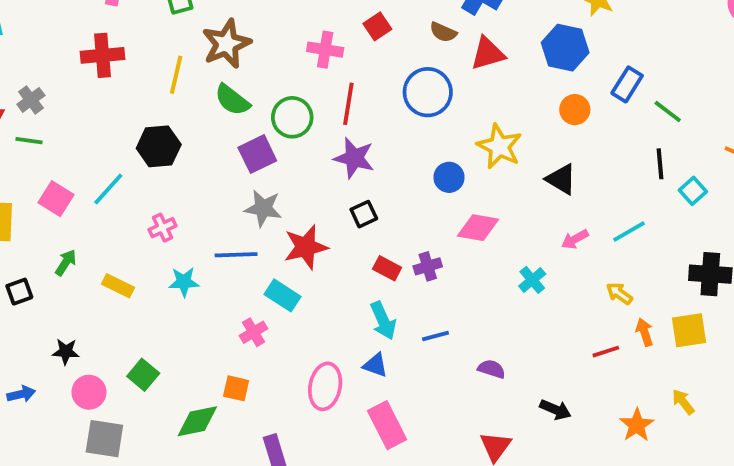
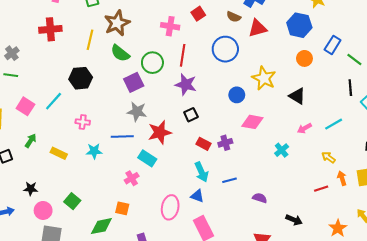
pink cross: (163, 228) -> (83, 122), turned 32

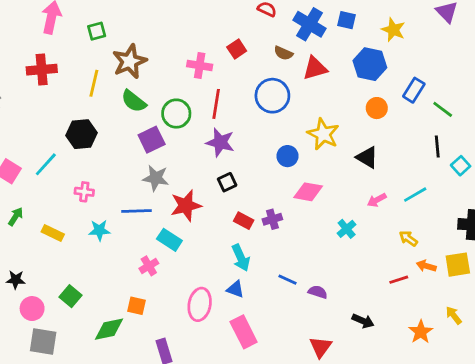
orange arrow: (342, 178) -> (426, 266), turned -56
blue line: (229, 180) -> (288, 280), moved, turned 40

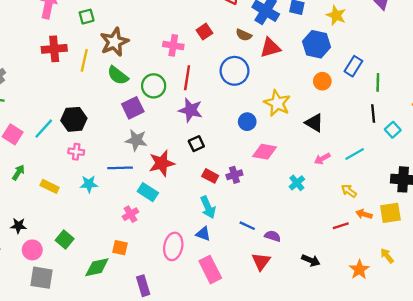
red cross: (42, 70) -> (54, 49), moved
green line: (443, 109) -> (378, 82), turned 54
black hexagon: (82, 134) -> (74, 119), moved
red triangle: (320, 347) -> (261, 261), moved

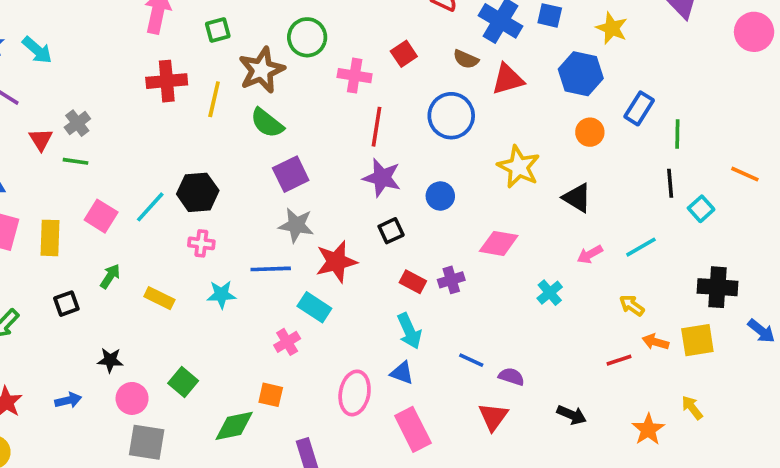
green circle: (154, 86) -> (307, 37), moved
blue circle: (247, 122) -> (440, 196), moved

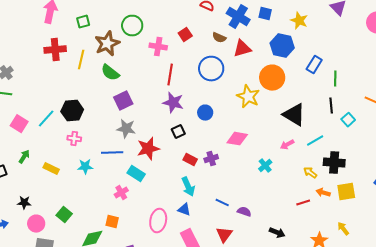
orange circle: (590, 132) -> (272, 78), moved, size x1.6
black triangle: (577, 198) -> (294, 115), moved, size x1.4
black cross: (718, 287) -> (334, 163), moved
red triangle: (493, 417) -> (224, 235), moved

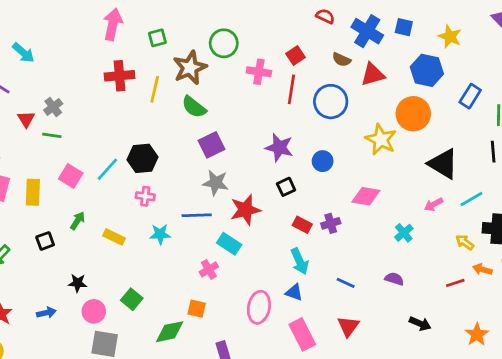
red line: (170, 75) -> (291, 89), moved
purple semicircle: (244, 212) -> (394, 279), moved

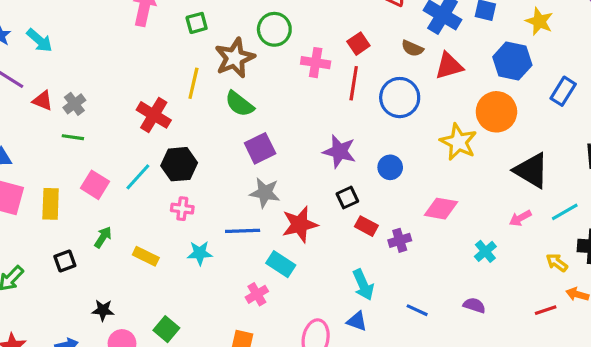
red cross: (120, 76) -> (154, 115), moved, turned 36
red triangle: (26, 119) -> (43, 101), moved, turned -36
red rectangle: (302, 225) -> (366, 226), moved

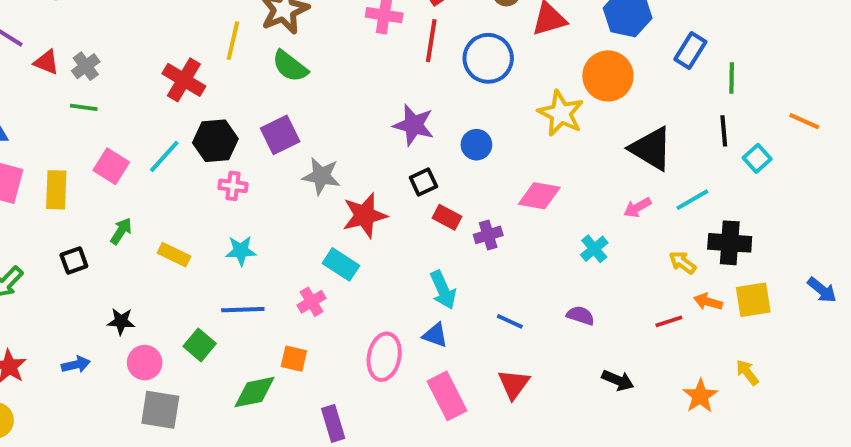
purple square: (260, 148) -> (280, 135), moved
pink cross: (182, 209) -> (233, 186), moved
blue line: (243, 231) -> (243, 310), moved

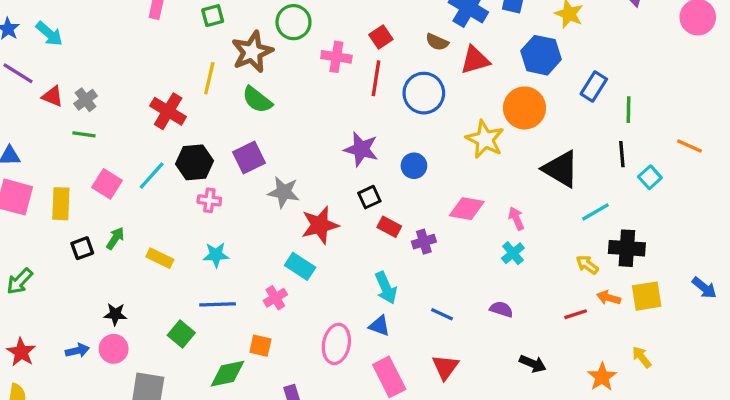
pink arrow: (637, 207) -> (516, 219), moved, turned 95
black square: (74, 261) -> (82, 248), moved
pink circle: (145, 363) -> (114, 349), moved

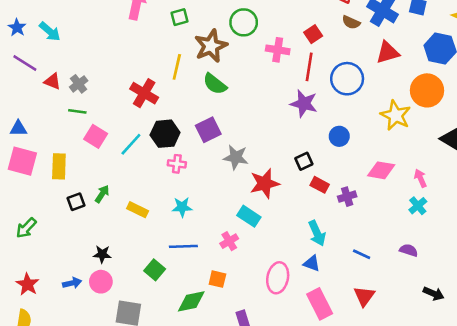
brown semicircle: (437, 42) -> (351, 22), moved
purple star: (361, 149) -> (304, 104), moved
pink square: (107, 184) -> (96, 136), moved

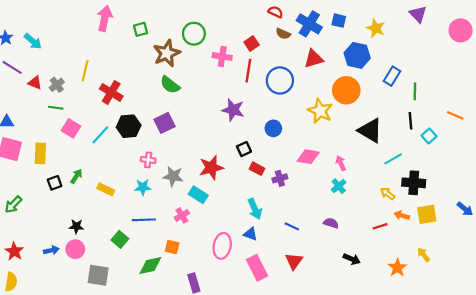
yellow line: (177, 67) -> (85, 71), moved
purple star: (304, 104) -> (233, 110), moved
gray star: (236, 157) -> (173, 176), moved
pink cross: (177, 164) -> (148, 160), moved

